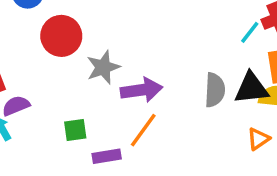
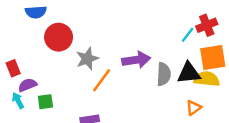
purple arrow: (142, 90) -> (136, 60), moved
green square: (75, 130) -> (45, 102), moved
orange line: (143, 130) -> (102, 80), moved

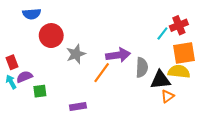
black triangle: (189, 73) -> (160, 80), moved
orange line: (102, 80) -> (102, 73), moved
cyan arrow: (18, 101) -> (11, 82), moved

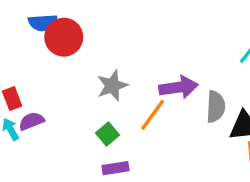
red circle: (51, 36) -> (64, 37), moved
green square: (40, 91) -> (107, 134), moved, turned -32

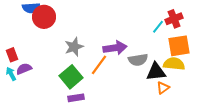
gray semicircle: (216, 107) -> (138, 60), turned 78
green square: (107, 134) -> (71, 77), size x1.6

